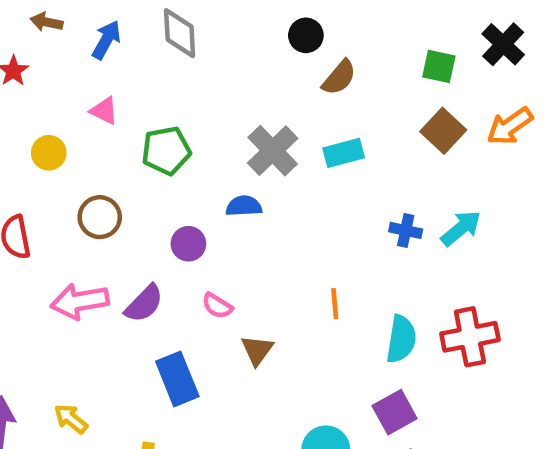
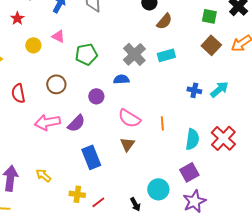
yellow circle: (49, 153) -> (33, 45), moved
pink semicircle: (217, 306) -> (129, 118), moved, size x1.6
red cross: (470, 337) -> (223, 138), turned -35

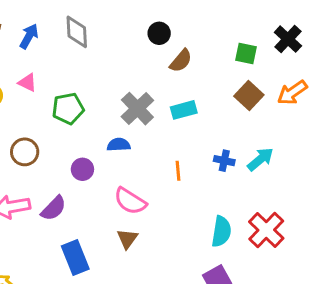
orange line: (162, 123) -> (178, 171), moved

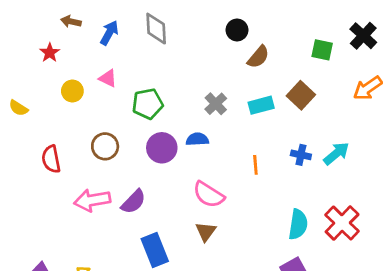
brown square: (249, 95) -> (301, 95), moved
gray cross: (137, 109) -> (216, 104), size x0.7
purple circle: (82, 169) -> (162, 148), moved, size x1.4

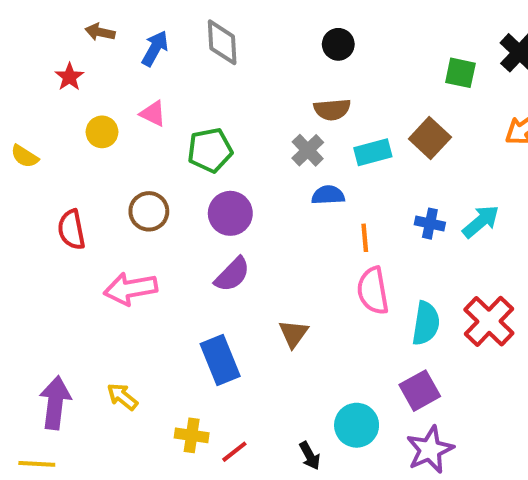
brown semicircle: (258, 57) -> (332, 109), moved, turned 45
blue semicircle: (197, 139) -> (328, 195), moved
pink semicircle: (209, 195) -> (373, 291), moved, turned 48
purple semicircle: (133, 202) -> (232, 274), moved

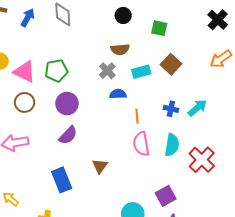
green square: (460, 73) -> (159, 28), moved
pink triangle: (153, 114) -> (25, 72), moved, size x1.6
cyan semicircle: (426, 323) -> (172, 145), moved

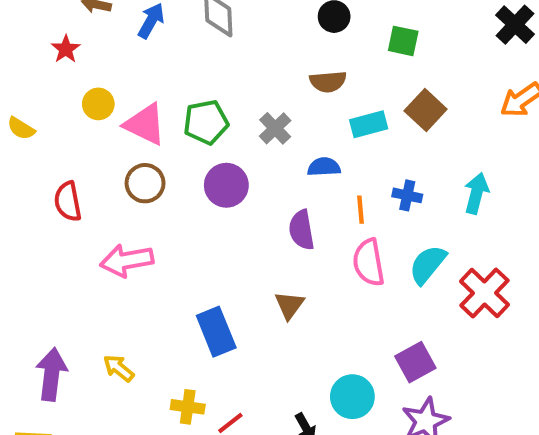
gray cross: (107, 71) -> (275, 128), moved
cyan arrow: (197, 108) -> (476, 193), turned -36
blue cross: (171, 109) -> (407, 195), moved
purple semicircle: (68, 135) -> (302, 230), moved, turned 126
cyan semicircle: (172, 145) -> (428, 265), turned -150

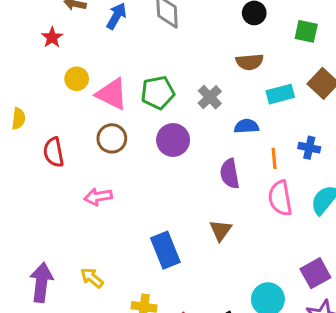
yellow semicircle: (21, 128) -> (18, 119), moved, turned -115
pink arrow: (127, 260) -> (98, 197), size x0.7

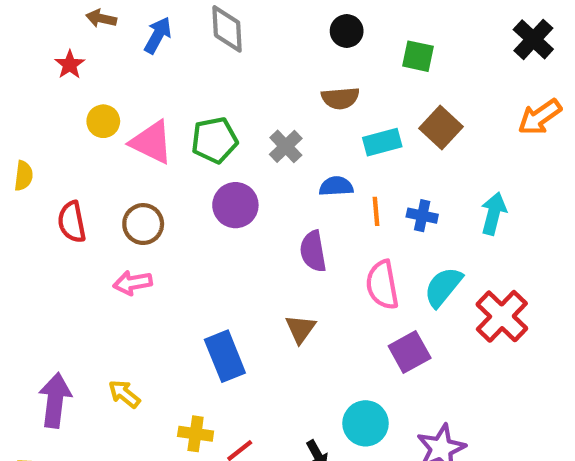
brown circle: (112, 138) -> (143, 224), moved
orange line: (274, 158) -> (376, 211), moved
purple square: (315, 273) -> (410, 352), moved

